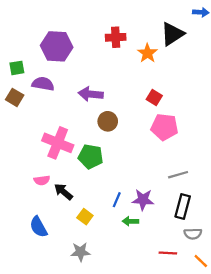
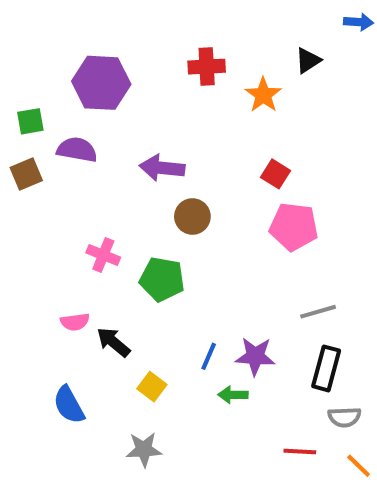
black triangle: (172, 34) -> (308, 60), size x0.6
brown square: (15, 97) -> (26, 174), turned 36
pink cross: (58, 143) -> (103, 255), size x0.6

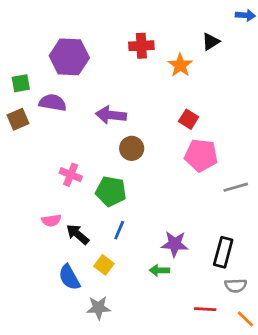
gray line: (318, 312) -> (236, 187), moved
blue line: (209, 356) -> (119, 230), moved
blue semicircle: (69, 405) -> (69, 277), moved

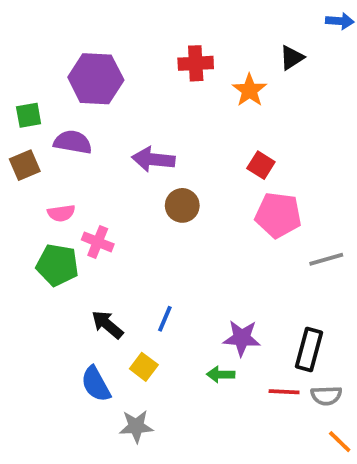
green pentagon: (111, 191) -> (57, 265), moved
pink semicircle: (51, 220) -> (61, 213), moved
red line: (205, 309) -> (284, 392), moved

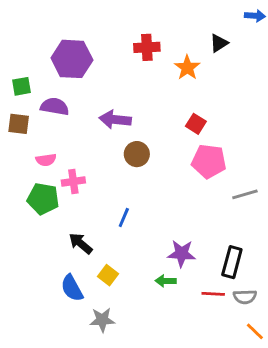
brown square: (25, 165) -> (19, 124), turned 30
pink cross: (98, 242) -> (73, 181), turned -30
blue line: (165, 319) -> (124, 217), moved

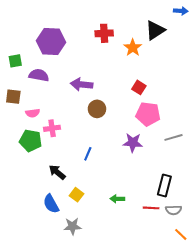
black triangle: (219, 43) -> (155, 30), size x1.5
brown square: (19, 124) -> (13, 97), moved
purple star: (181, 254) -> (133, 143), moved

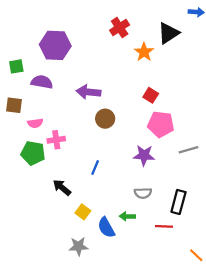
red cross: (104, 33) -> (120, 28), moved, turned -30
blue semicircle: (51, 204) -> (106, 227), moved
gray semicircle: (174, 210) -> (143, 193), moved

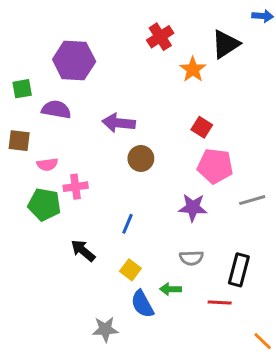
yellow square: (83, 212) -> (130, 270), moved

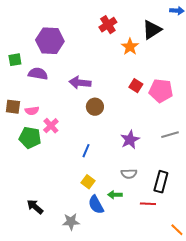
brown square: (19, 141) -> (13, 107), moved
pink pentagon: (215, 166) -> (161, 91), moved
pink cross: (76, 187) -> (51, 126), turned -35
purple star: (193, 207) -> (130, 140), turned -30
black arrow: (83, 251) -> (35, 207), moved

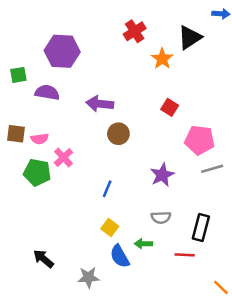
pink pentagon: (161, 91) -> (200, 140), moved

